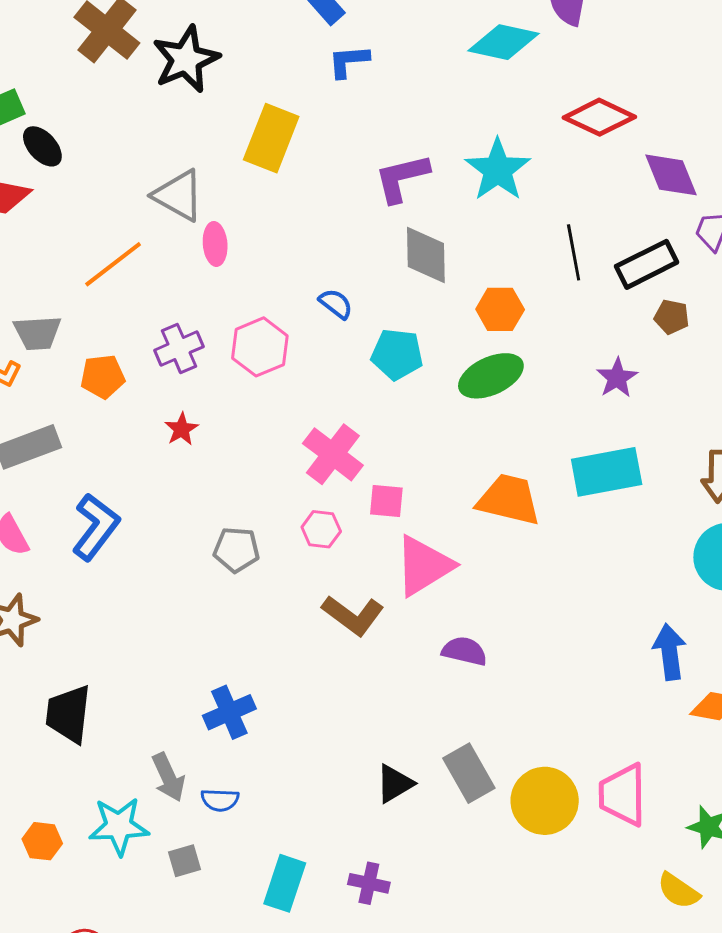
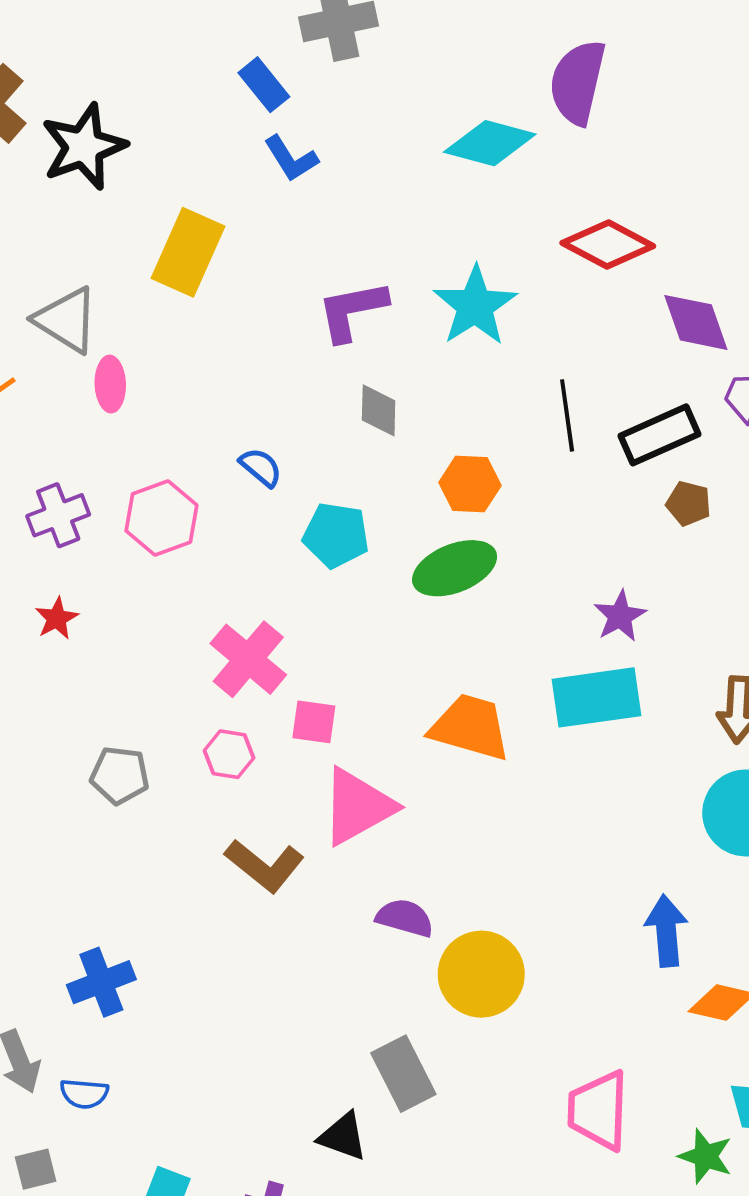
blue L-shape: (348, 61) -> (291, 159), turned -120
gray diamond: (426, 255) -> (379, 410), size x0.7
purple star: (617, 378) -> (620, 616), moved
black triangle: (395, 784) -> (343, 1136), moved, turned 48
yellow circle: (545, 801) -> (481, 974), moved

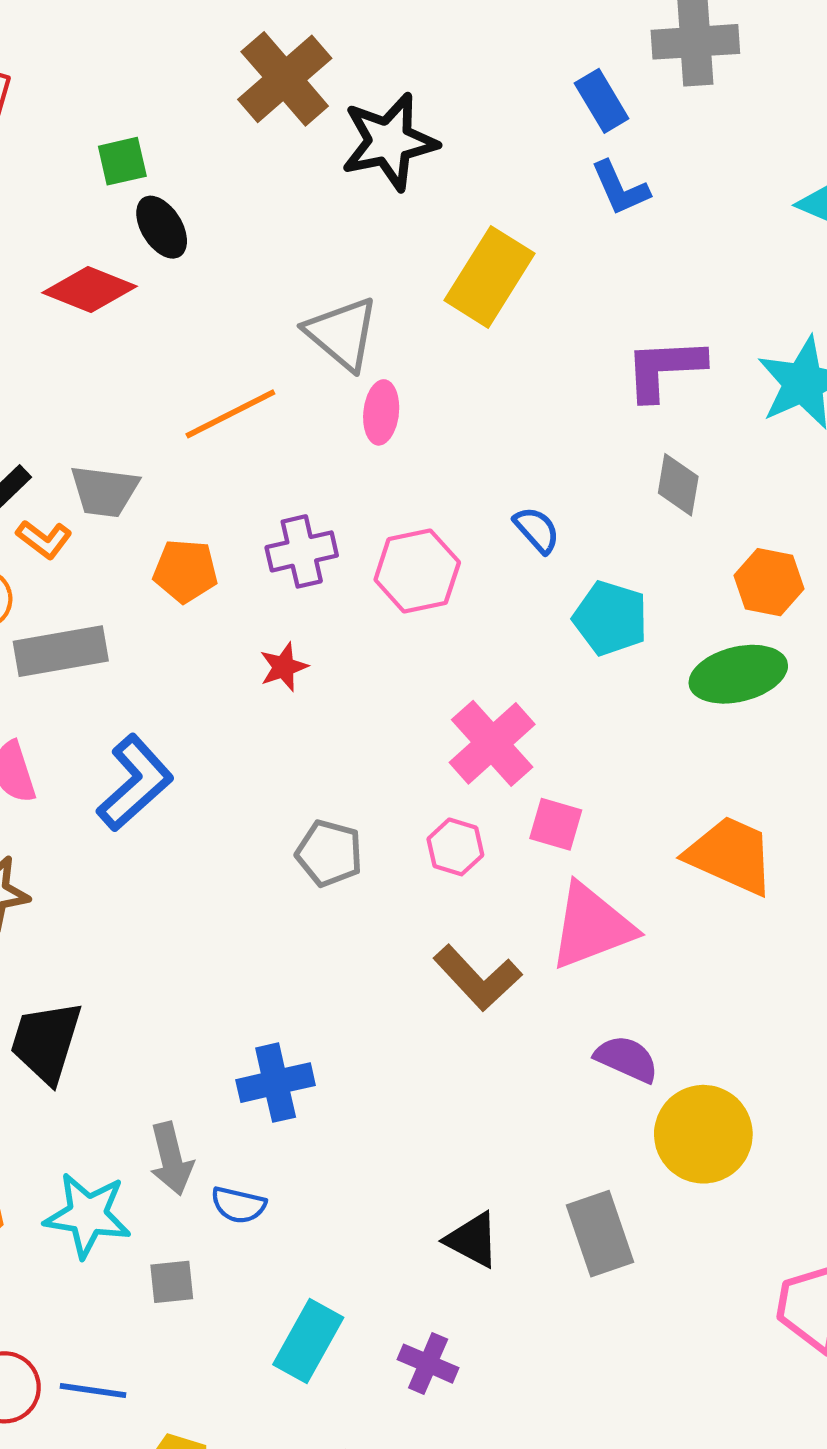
black triangle: (343, 1136) -> (472, 1240), moved

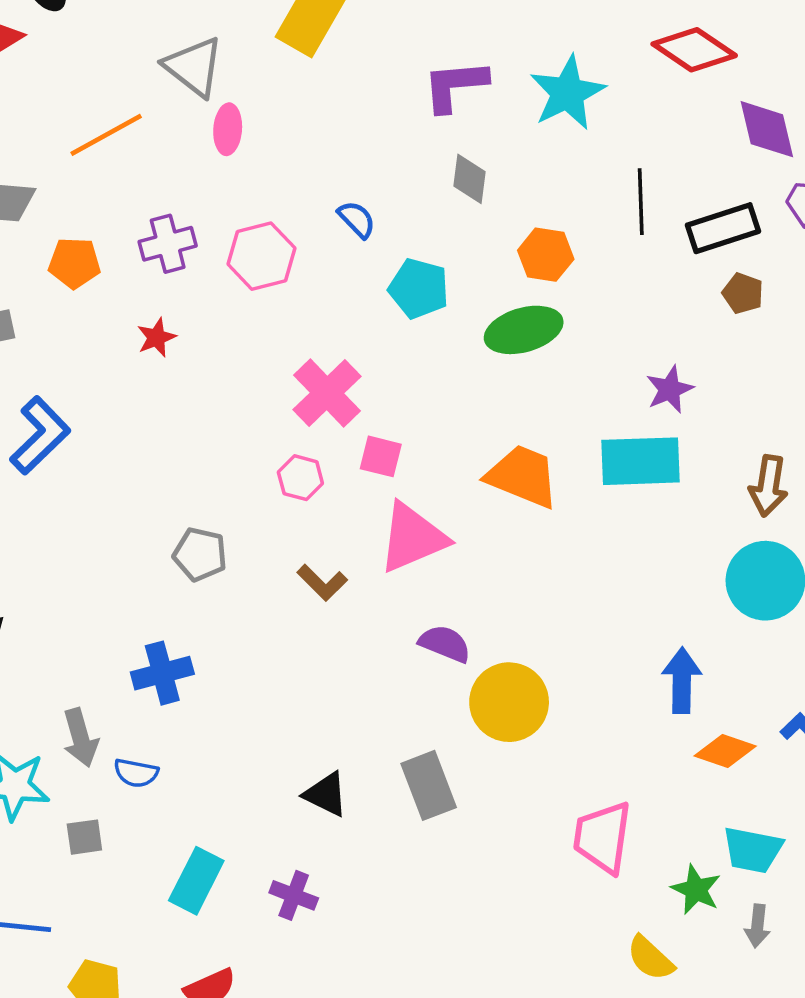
gray pentagon: (329, 853) -> (200, 554), moved
brown L-shape: (477, 978) -> (322, 583), size x0.7

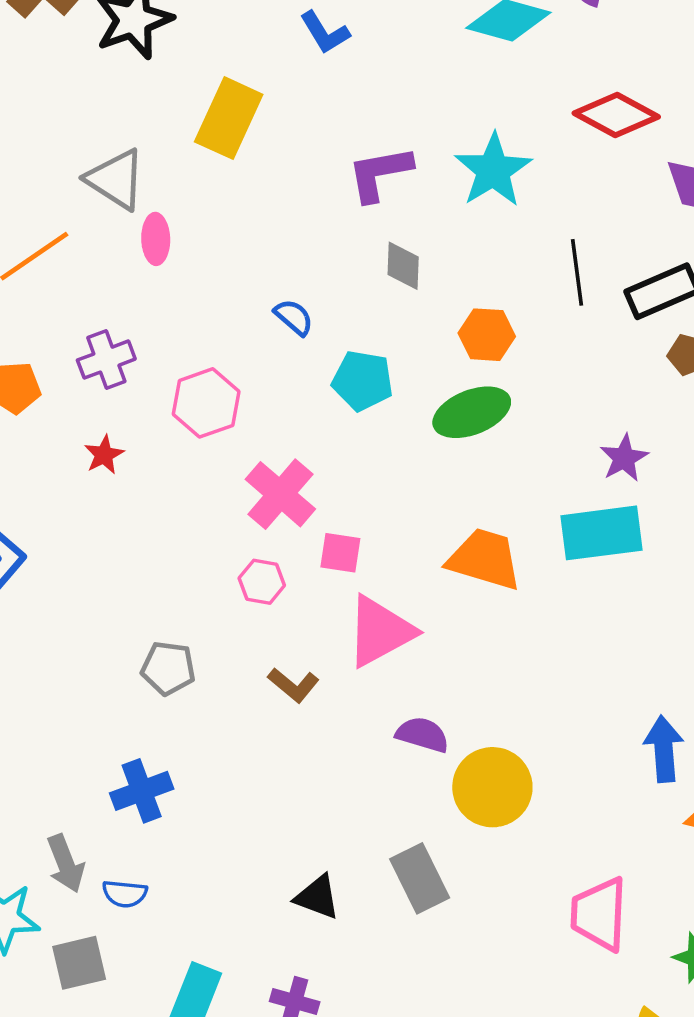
pink hexagon: (261, 256) -> (206, 403), moved
gray square: (84, 837) -> (79, 963), size x1.4

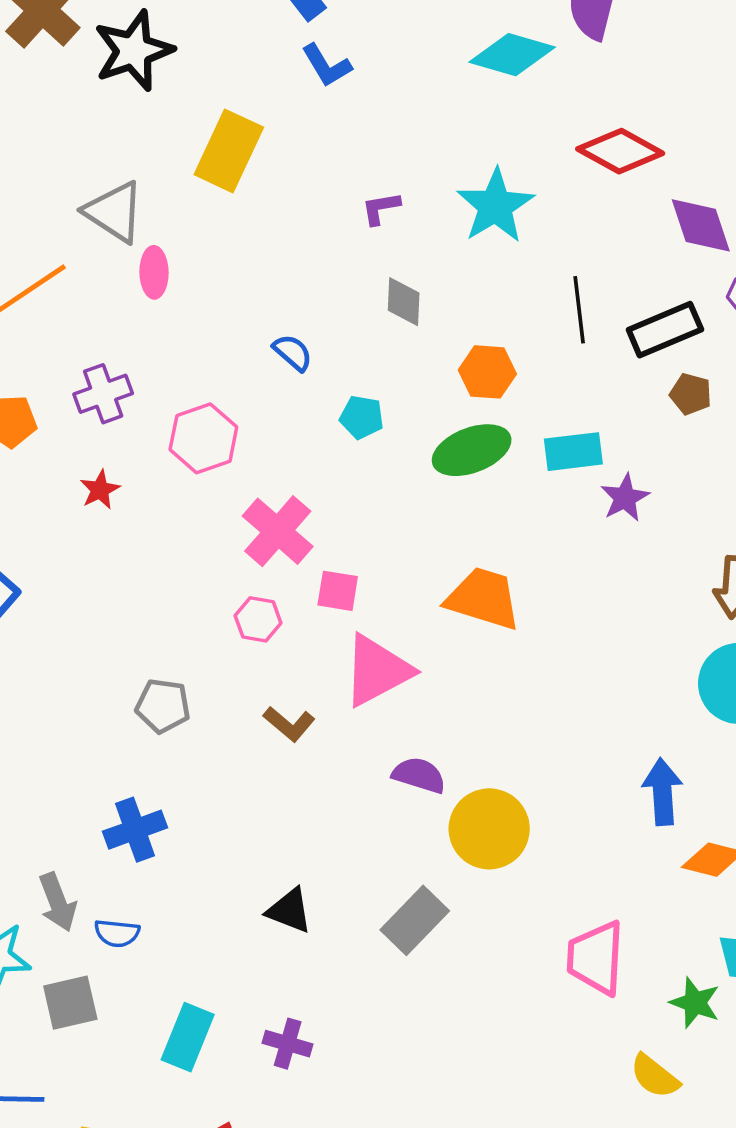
purple L-shape: (380, 173) -> (381, 208), size x0.6
cyan pentagon: (363, 381) -> (362, 417), size x0.7
cyan rectangle: (602, 533) -> (573, 452), moved, size x0.7
gray rectangle: (420, 878) -> (415, 920), turned 70
black triangle: (317, 897) -> (289, 911), moved

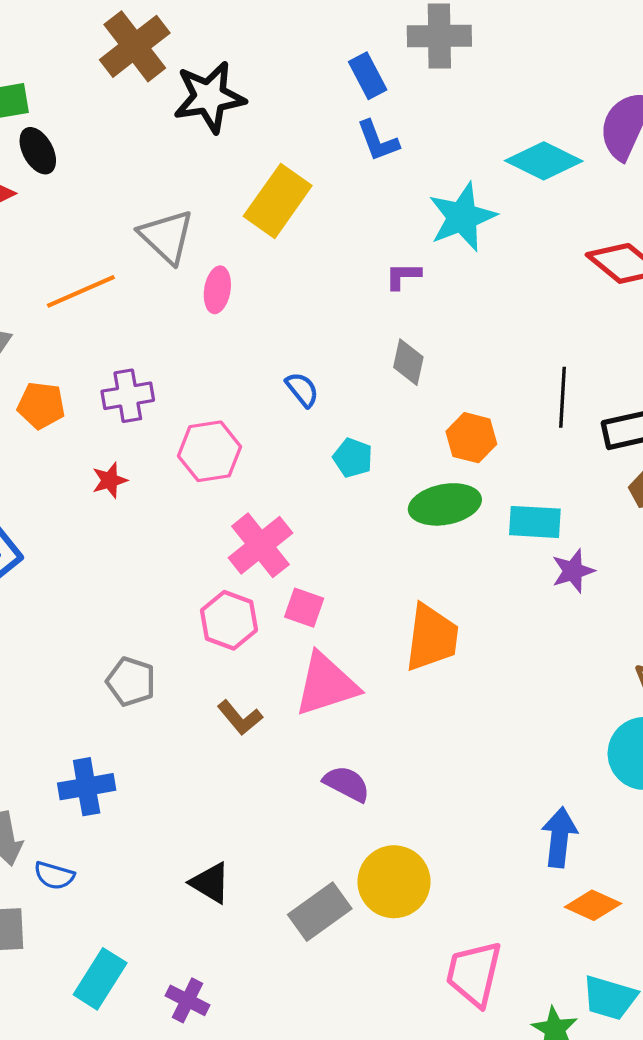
cyan star: (495, 206) -> (462, 217), moved
pink ellipse: (154, 272) -> (217, 290), moved
orange trapezoid: (483, 599) -> (432, 638), turned 70
pink hexagon: (258, 619) -> (229, 620), size x1.4
yellow circle: (489, 829) -> (394, 882), moved

